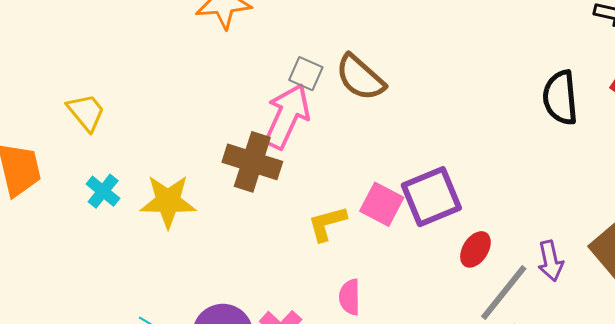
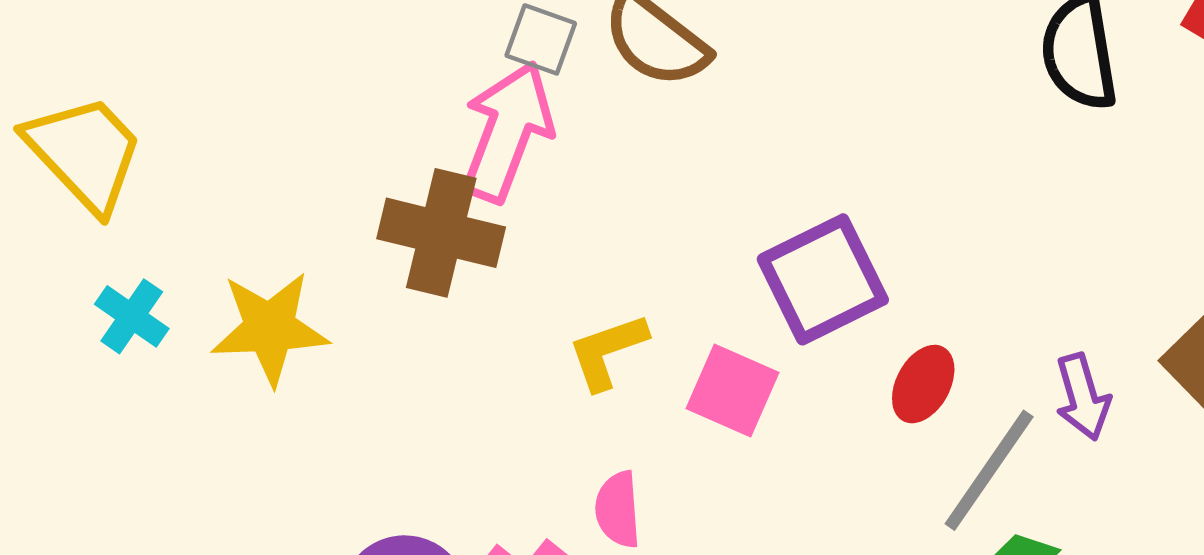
yellow trapezoid: (86, 112) -> (84, 153), size x1.5
pink square: (382, 204) -> (732, 391), moved
pink semicircle: (350, 297) -> (618, 510), moved

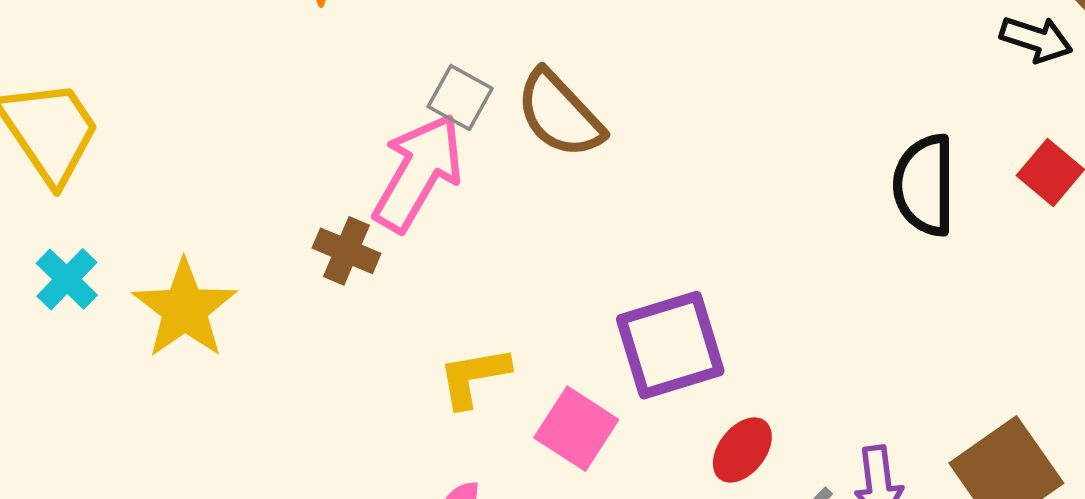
brown cross: (441, 233) -> (346, 251), size x0.6
yellow star: (270, 328) -> (185, 309), turned 30

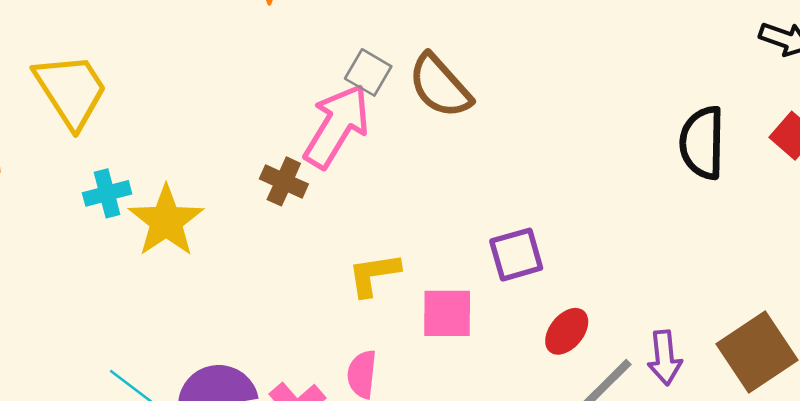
cyan cross: (67, 279) -> (107, 193), moved, turned 30
purple square: (670, 345) -> (516, 255), size x0.7
pink square: (576, 429) -> (447, 313), turned -34

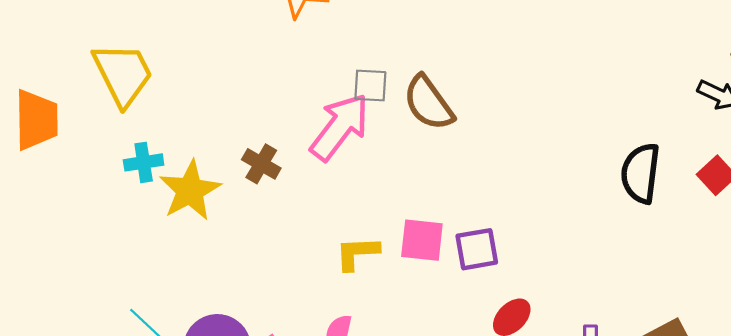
gray square: (368, 72) -> (370, 85), turned -33
brown cross: (284, 181) -> (261, 164), moved
pink square: (447, 313) -> (422, 240), moved

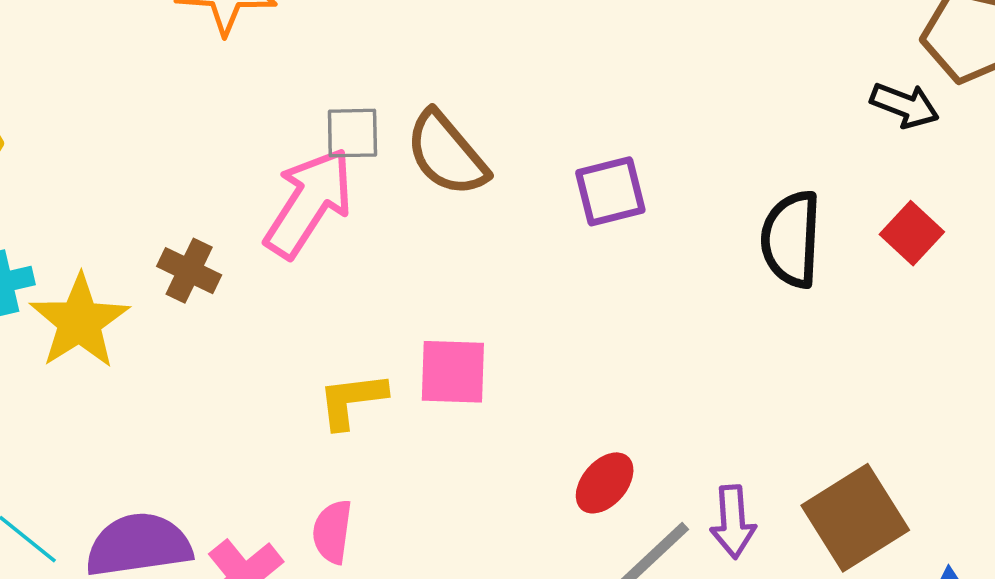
purple square: (477, 249) -> (610, 191), moved

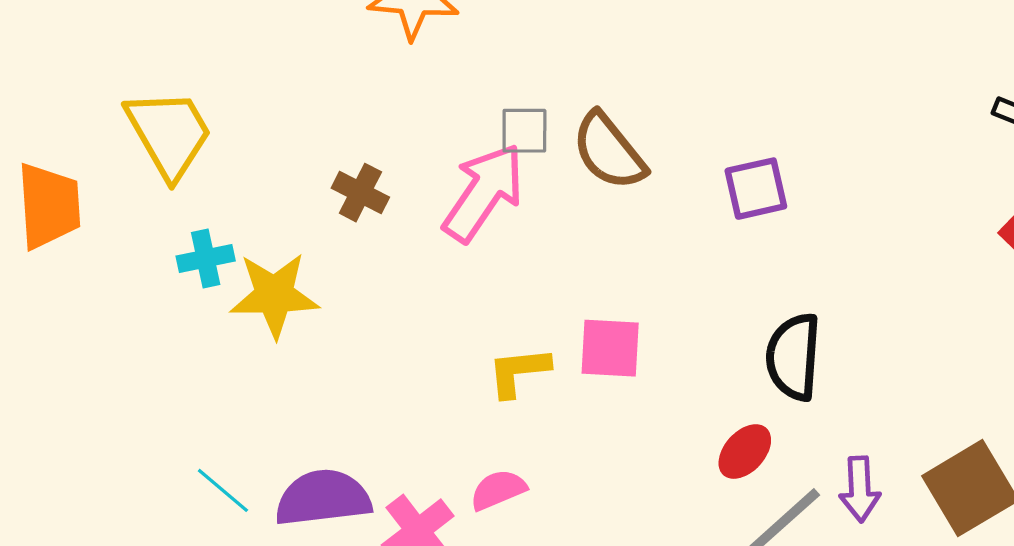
black semicircle: (791, 239) -> (793, 357), moved
brown cross: (189, 271) -> (360, 193), moved
yellow star: (79, 322) -> (274, 295), turned 30
pink semicircle: (332, 532) -> (498, 490), turned 58

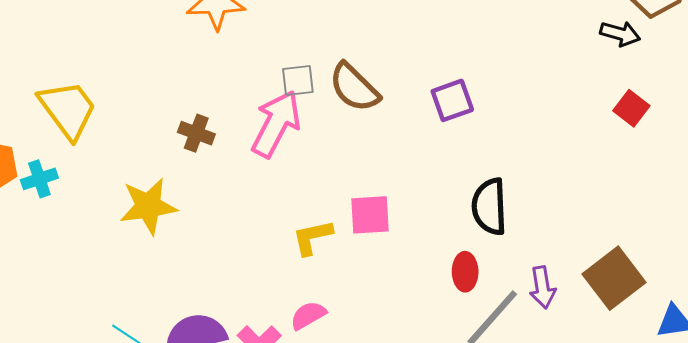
cyan cross: (206, 258) -> (39, 179), moved
red ellipse: (745, 452) -> (465, 272), turned -36

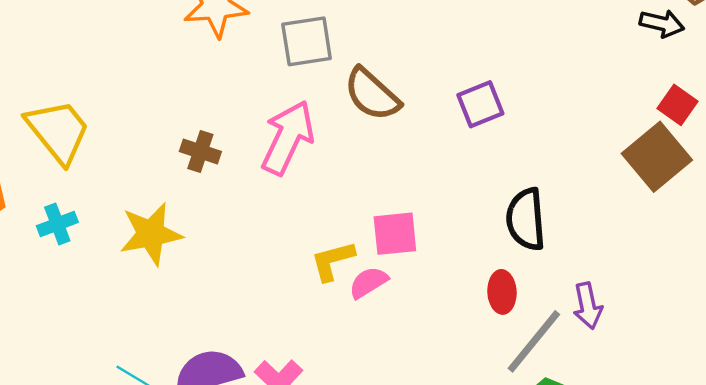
gray square: (298, 81) -> (307, 41), moved, size x1.4
cyan cross: (39, 179) -> (57, 224), moved
brown square: (614, 278) -> (657, 157), moved
pink semicircle: (308, 315) -> (368, 282), moved

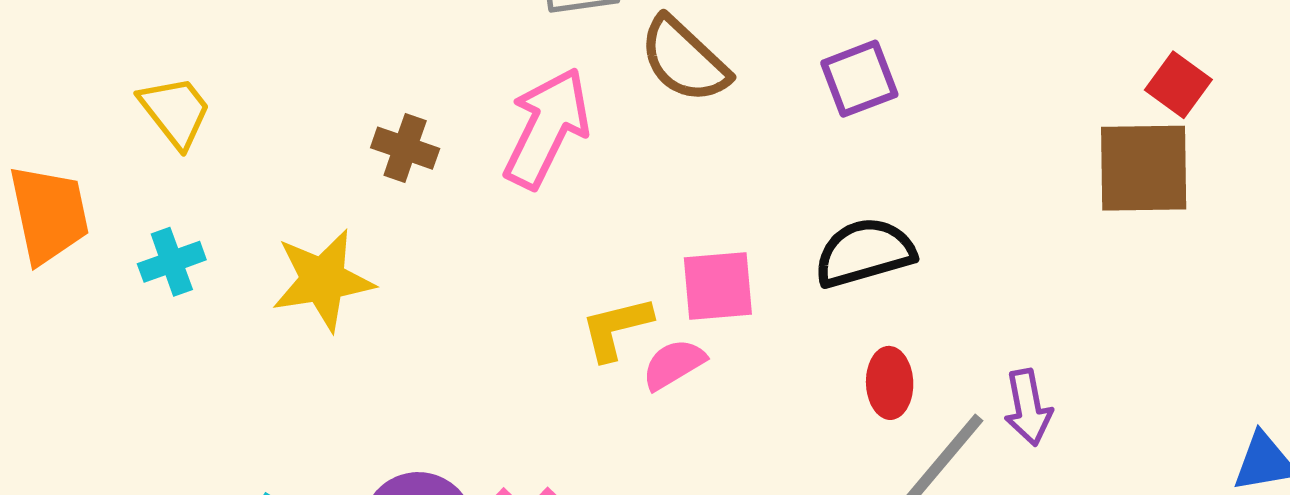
yellow trapezoid: (58, 131) -> (175, 111), size x0.7
brown square: (657, 157) -> (1144, 168), turned 38
black semicircle: (526, 219) -> (864, 253), moved, turned 78

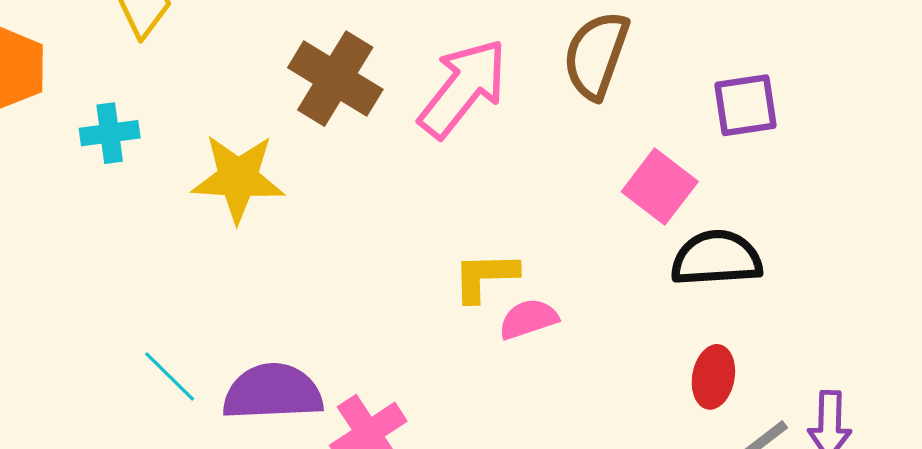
brown semicircle: (684, 60) -> (596, 55), turned 54
brown cross: (405, 148) -> (335, 79), size x1.6
pink square: (718, 286) -> (660, 187), moved, turned 30

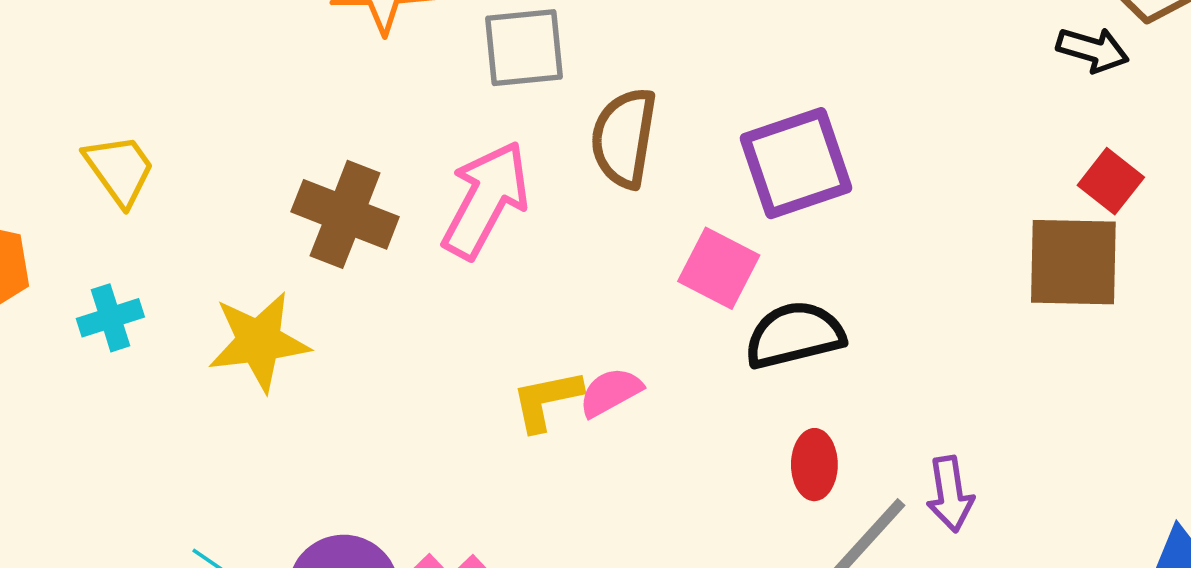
purple square: (745, 105) -> (796, 163), size x1.5
pink semicircle: (528, 319) -> (611, 392), moved

